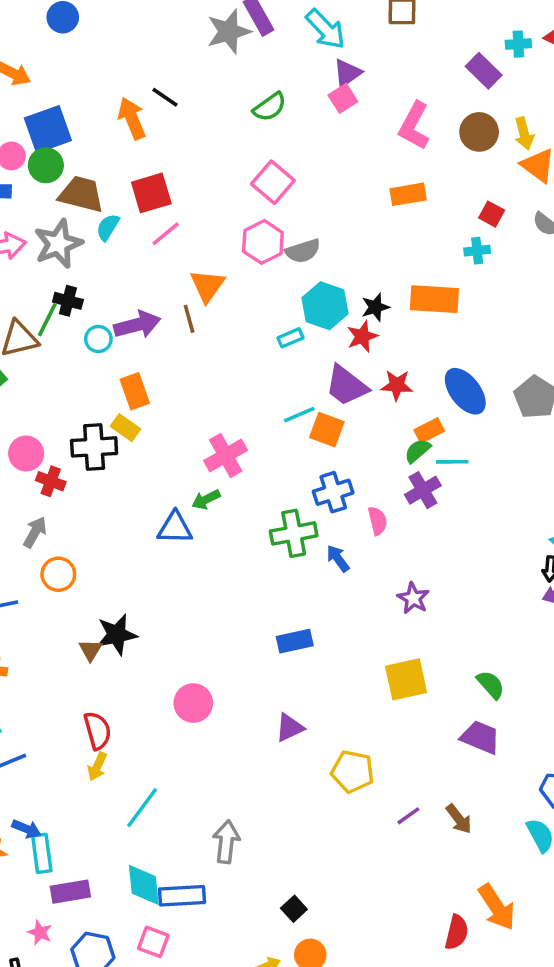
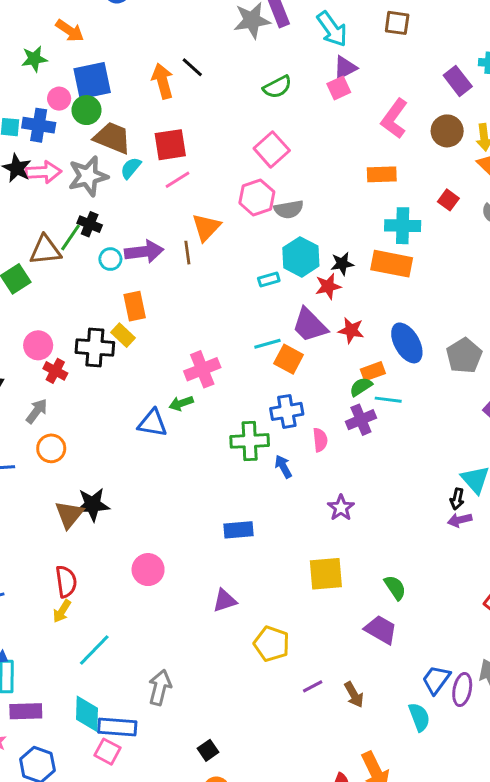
cyan cross: (477, 251) -> (403, 226), moved, size x1.6
brown triangle: (90, 650) -> (69, 514), size x1.5
pink square: (153, 942) -> (108, 752), moved

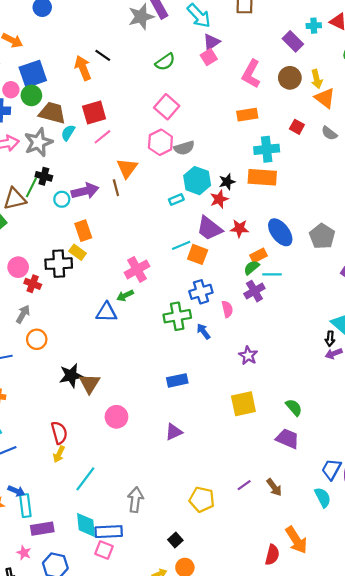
brown triangle: (69, 514) -> (90, 383), moved
yellow pentagon: (272, 644) -> (202, 499), moved

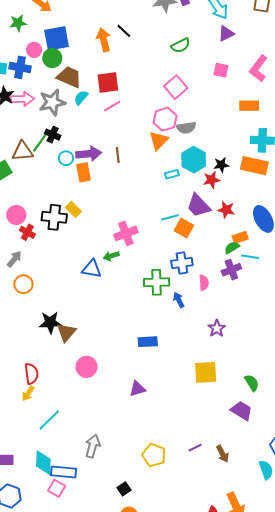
pink square: (209, 57) -> (221, 70), moved, turned 35
orange triangle: (127, 168) -> (159, 141), moved
orange rectangle: (83, 231) -> (84, 172), moved

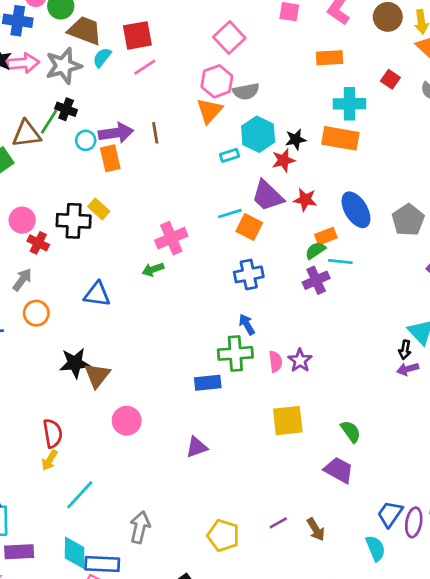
blue triangle: (92, 269) -> (97, 294), moved
green cross: (157, 282) -> (235, 353), moved
pink semicircle: (204, 283) -> (275, 362), moved

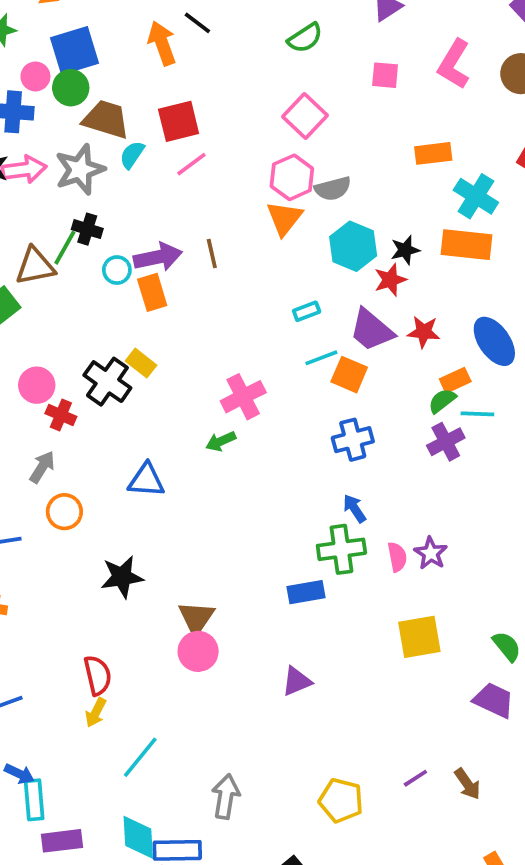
orange rectangle: (330, 58) -> (433, 153), moved
cyan cross: (349, 104) -> (476, 196), turned 36
cyan rectangle: (230, 155) -> (307, 311), moved
black cross: (74, 221) -> (107, 382), turned 36
brown triangle: (97, 375) -> (196, 618), moved

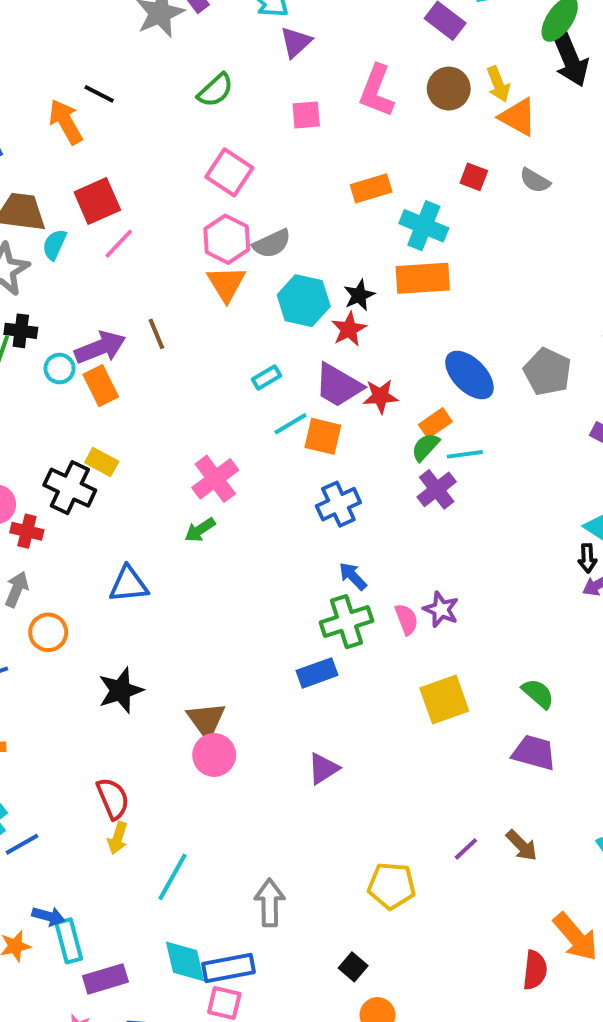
red star: (424, 332) -> (380, 396), moved

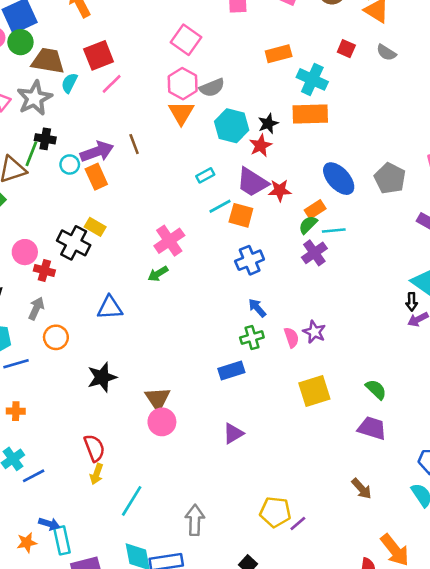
green cross: (346, 622) -> (252, 338), size x0.7
purple line: (466, 849) -> (298, 523), moved

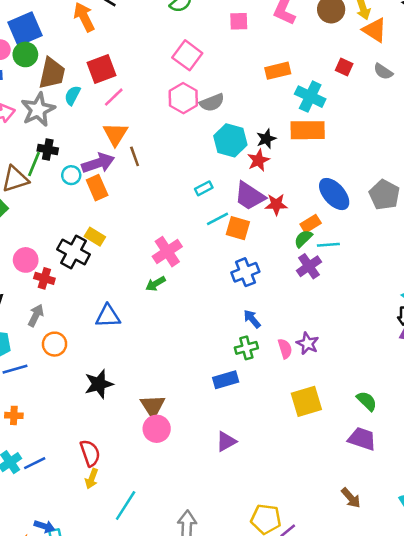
brown trapezoid: (48, 61) -> (52, 73), turned 92
orange triangle: (181, 113) -> (115, 134), moved
blue line: (34, 476) -> (35, 463), moved

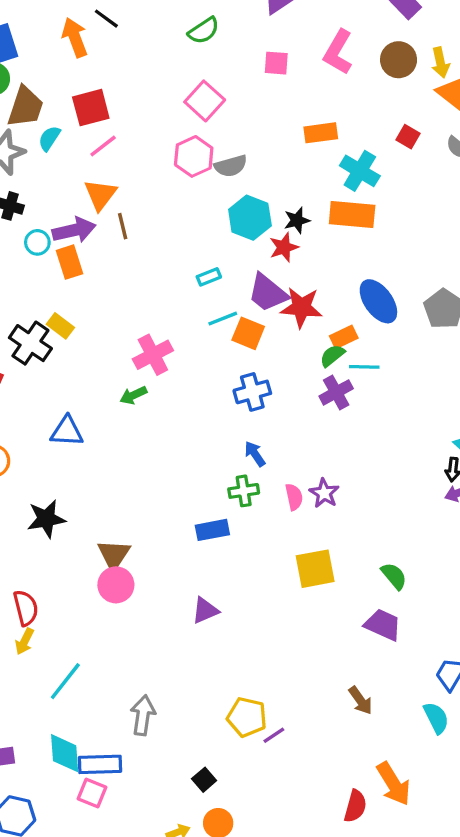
red star: (276, 204) -> (301, 307), size x1.4

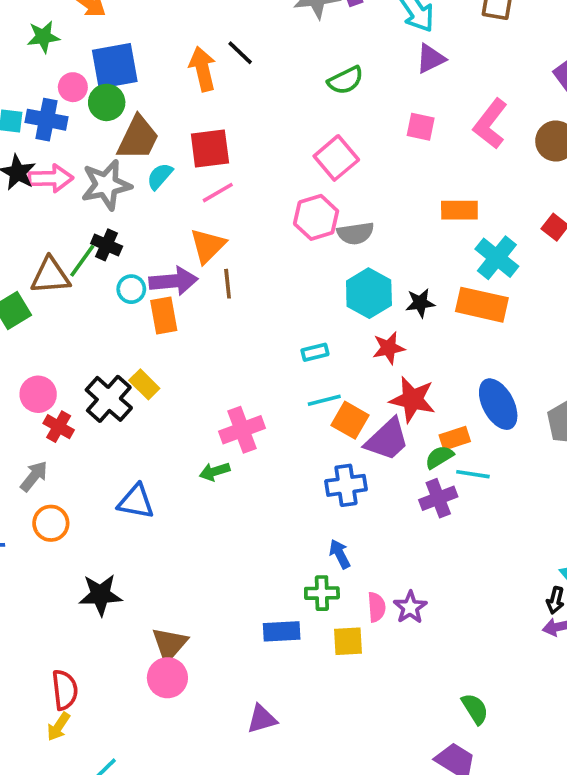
red star: (284, 247) -> (389, 348), moved
purple trapezoid: (268, 293) -> (387, 440), moved, turned -90
yellow square: (315, 569) -> (348, 641), moved, size x0.7

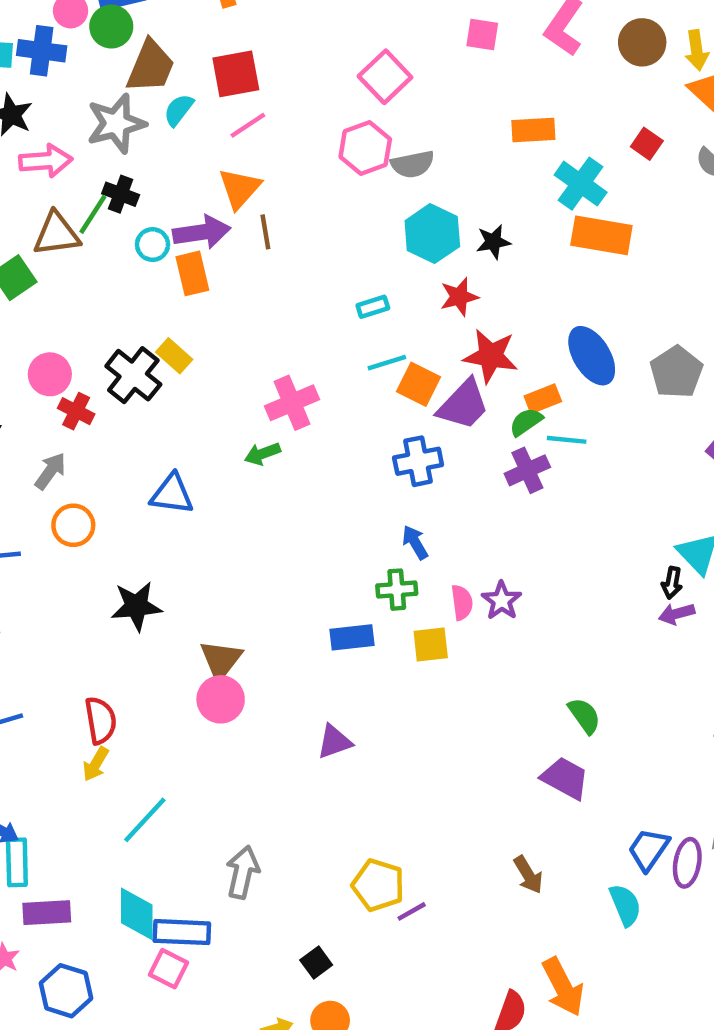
pink arrow: (51, 178) -> (46, 161), moved
orange rectangle: (482, 305) -> (601, 235), moved

